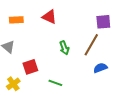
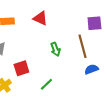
brown line: (91, 45) -> (82, 46), turned -45
green line: (55, 83) -> (46, 84), turned -64

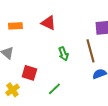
red square: (21, 68) -> (29, 73), turned 35

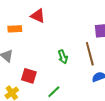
red triangle: (48, 23) -> (38, 16), moved

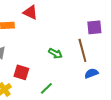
green arrow: (63, 57) -> (55, 53), turned -40

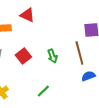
green arrow: (55, 53) -> (52, 56), turned 40
red square: (21, 72) -> (23, 56), moved, turned 35

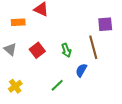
blue semicircle: (88, 76) -> (81, 70), moved, turned -40

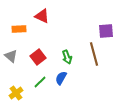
blue semicircle: (81, 70) -> (61, 78), moved
green line: (57, 85) -> (40, 82), moved

